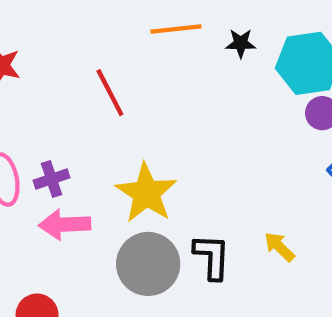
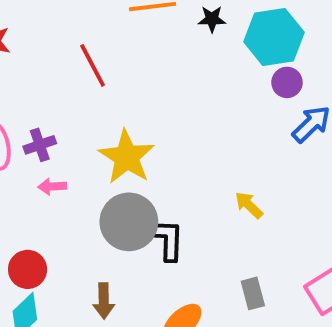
pink arrow: (65, 225) -> (52, 186), size x0.6
black L-shape: (212, 257) -> (167, 240), moved

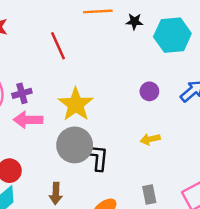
purple circle: (287, 82) -> (149, 91), moved
pink arrow: (52, 186) -> (28, 120), size x1.6
yellow arrow: (249, 205) -> (150, 139), turned -60

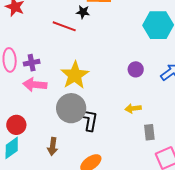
black star: (134, 22) -> (83, 12), moved
red line: (58, 46) -> (64, 26), turned -50
gray rectangle: (149, 195) -> (149, 132), moved

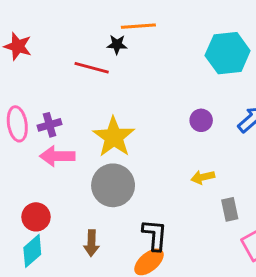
black L-shape: (89, 120) -> (155, 235), moved

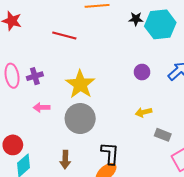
black star: (117, 45) -> (136, 19), moved
pink arrow: (57, 156) -> (42, 107), moved, size x0.7
gray rectangle: (230, 209) -> (163, 135), turned -56
red circle: (36, 217) -> (13, 145), moved

